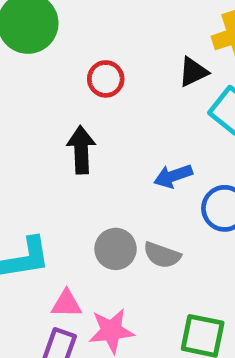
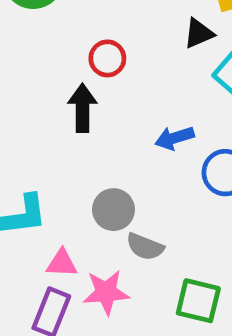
red circle: (106, 79) -> (107, 58), moved
gray semicircle: (162, 255) -> (145, 247), moved

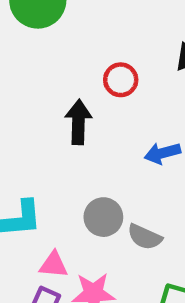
red circle: (107, 58) -> (121, 80), moved
gray semicircle: (145, 247) -> (145, 237), moved

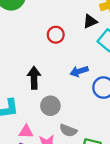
black arrow: (78, 122) -> (34, 78), moved
gray semicircle: (145, 237) -> (68, 130), moved

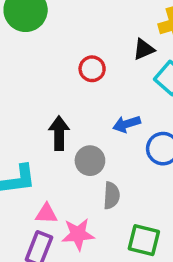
gray circle: (50, 106) -> (90, 161), moved
gray semicircle: (68, 130) -> (112, 196), moved, turned -108

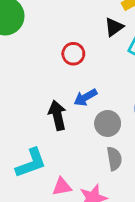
blue arrow: (127, 124) -> (85, 97), moved
gray circle: (90, 161) -> (108, 123), moved

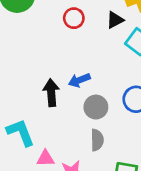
red circle: (73, 54) -> (74, 18), moved
cyan L-shape: (31, 163) -> (21, 132), turned -100

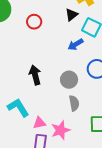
red circle: (74, 18) -> (34, 22), moved
blue arrow: (79, 80) -> (75, 44), moved

